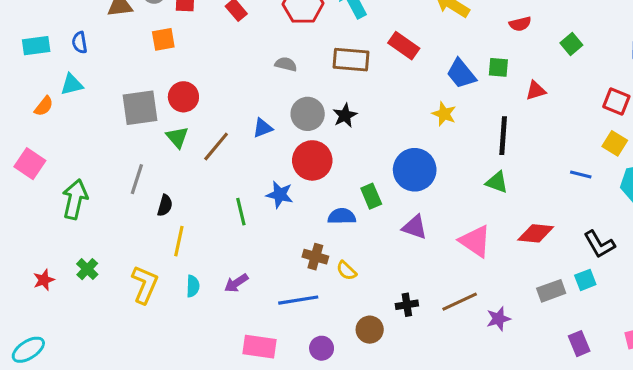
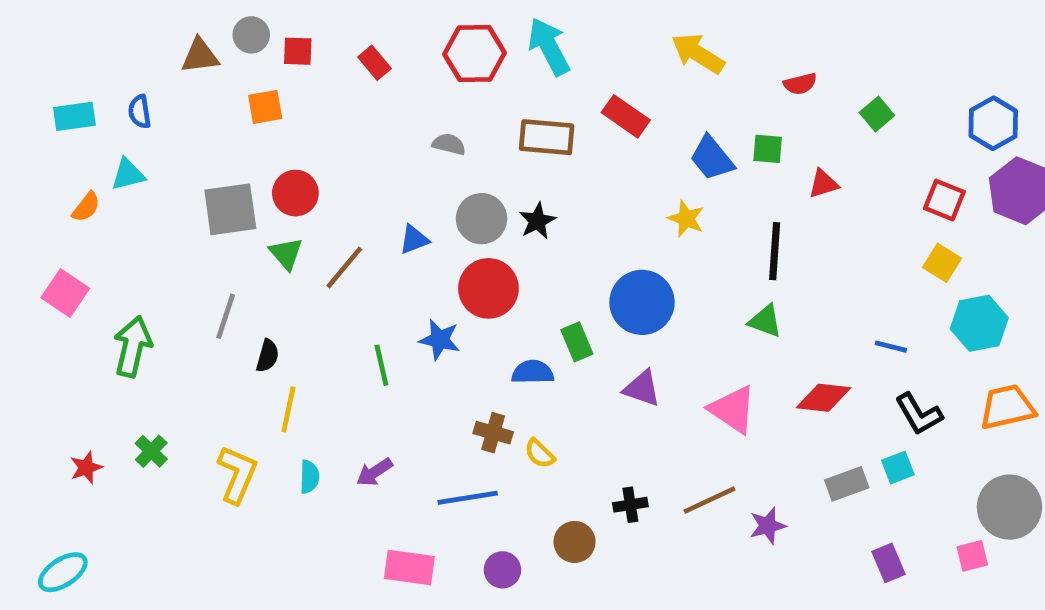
blue line: (581, 174) -> (891, 347), moved

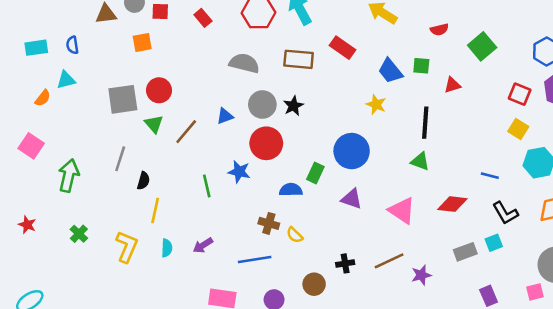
green square: (877, 114) -> (482, 46), size x1.5
gray semicircle: (449, 144) -> (244, 63), size x1.6
green rectangle: (577, 342) -> (315, 173), turned 48
red star: (86, 468) -> (27, 225), moved, turned -30

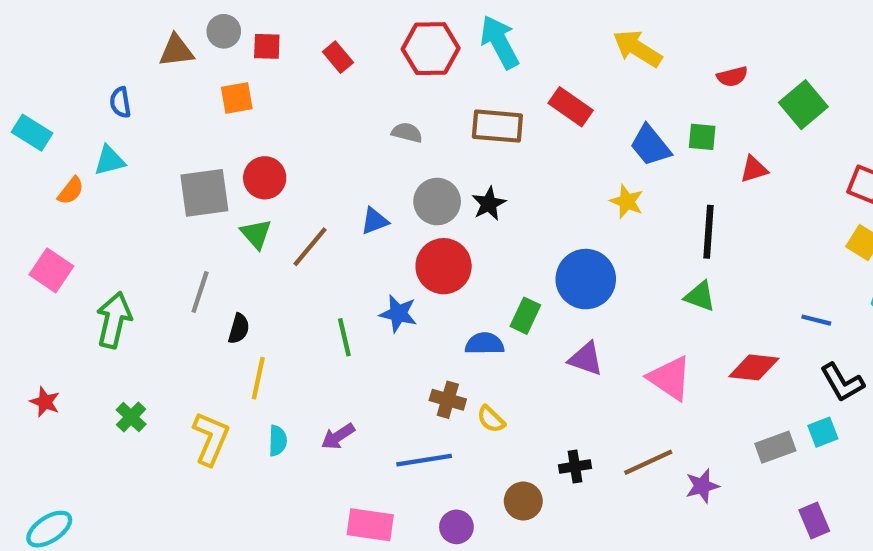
cyan rectangle: (36, 48) -> (32, 133), moved, turned 40
gray semicircle: (244, 63) -> (407, 133), size x0.6

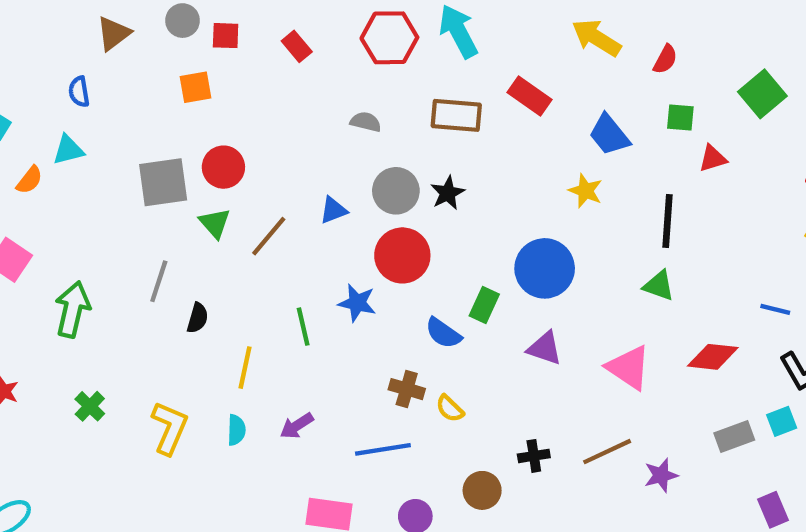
brown triangle: (176, 51) -> (114, 33), moved, turned -30
red semicircle: (732, 77) -> (665, 59), moved, turned -48
green square: (702, 137) -> (680, 118), moved
blue semicircle: (484, 344) -> (443, 333), turned -144
yellow line: (258, 378) -> (245, 368), moved

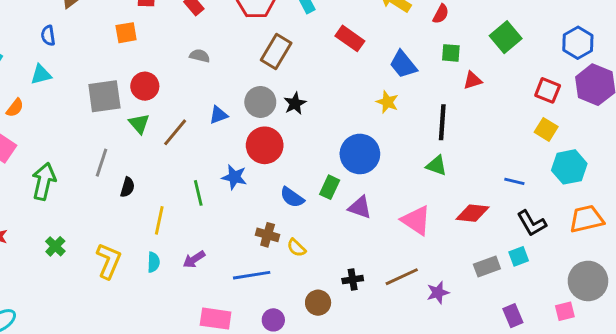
brown rectangle: (456, 115) -> (276, 51), moved, turned -64
gray semicircle: (366, 122) -> (200, 56), moved
orange semicircle: (29, 180) -> (15, 108), moved
green rectangle: (484, 305) -> (330, 187), moved

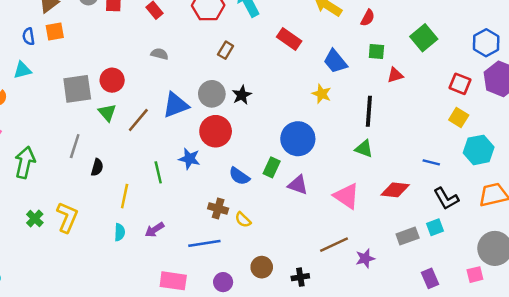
orange square: (126, 33) -> (55, 31), moved
brown rectangle: (276, 51) -> (226, 50), size x0.6
blue triangle: (218, 115) -> (176, 105), size x1.6
yellow L-shape: (109, 261) -> (67, 217), moved
black cross: (353, 280) -> (300, 277), moved

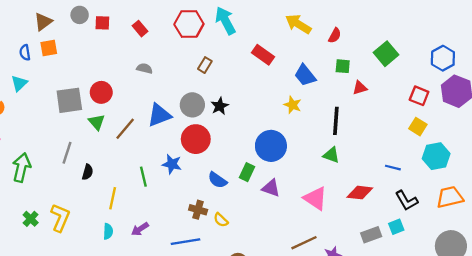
cyan triangle: (22, 70) -> (19, 83), turned -30

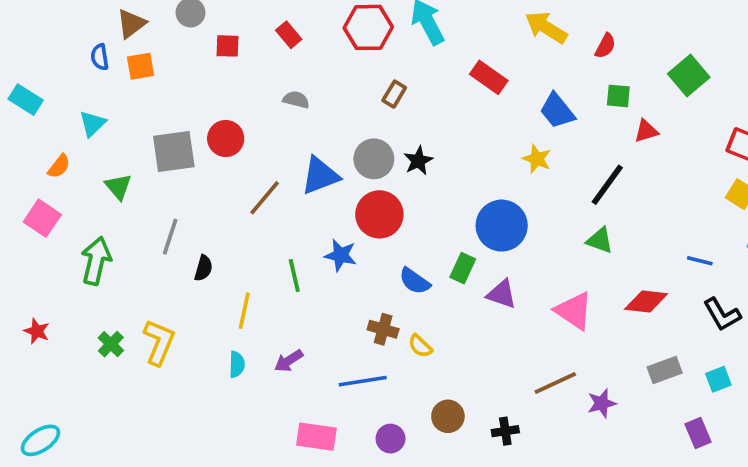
red square: (102, 23) -> (228, 46), moved
blue semicircle: (25, 53) -> (100, 57), moved
black line: (336, 121) -> (607, 185), turned 32
green triangle: (97, 122) -> (118, 187), moved
cyan square: (396, 227) -> (718, 379), moved

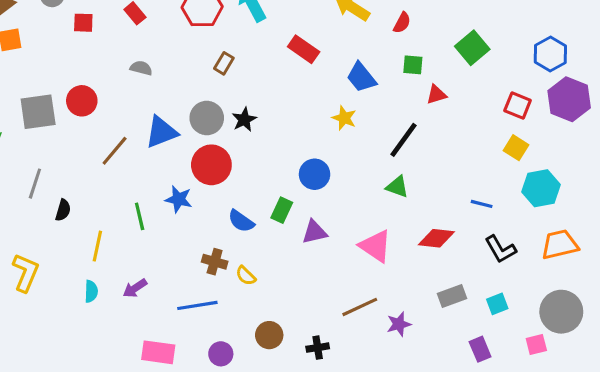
blue circle: (502, 226) -> (315, 174), size x0.7
purple triangle: (502, 294) -> (315, 232), turned -32

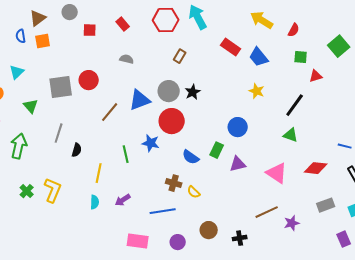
blue trapezoid: (361, 77) -> (259, 57), moved

